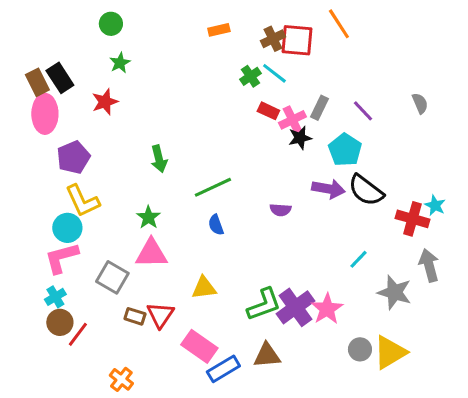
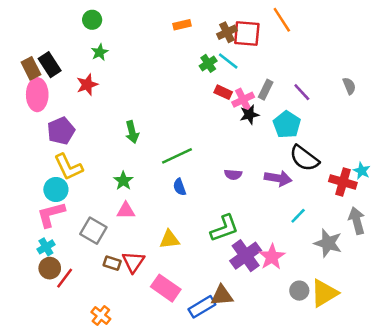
purple arrow: (328, 189) -> (278, 178), moved
pink triangle: (151, 253) -> (126, 211), size x0.7
green L-shape: (264, 304) -> (224, 228), moved
blue rectangle: (223, 369) -> (202, 307), moved

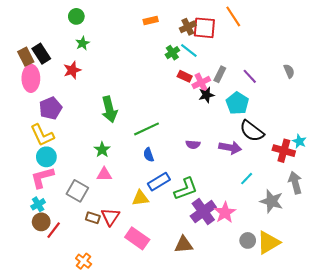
green arrow: (132, 132) -> (109, 109), size x1.4
yellow L-shape: (68, 167) -> (42, 135), moved
blue rectangle: (202, 307) -> (159, 182), moved

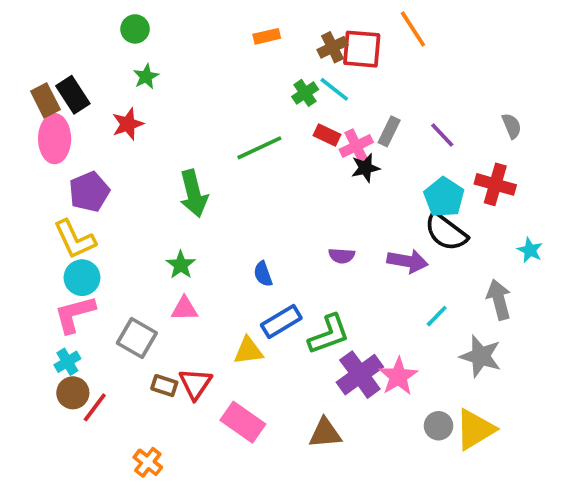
cyan pentagon: (237, 103) -> (444, 197), moved
green line: (147, 129) -> (259, 148), moved
red cross: (284, 151) -> (495, 184), moved
gray arrow: (295, 183) -> (499, 300), moved

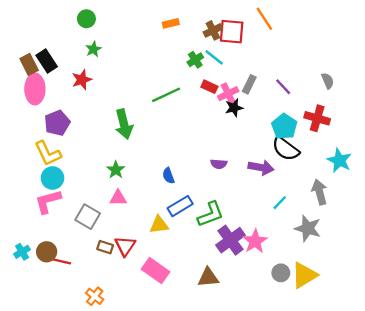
cyan star: (530, 250) -> (339, 160), size x1.5
cyan cross: (67, 362) -> (22, 252), moved
red line: (95, 407) -> (61, 261), turned 66

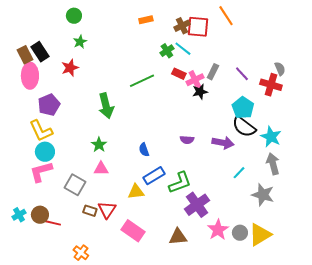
red cross: (317, 118) -> (271, 85), moved
cyan star: (339, 160) -> (271, 137), moved
pink star: (255, 241) -> (218, 230), moved

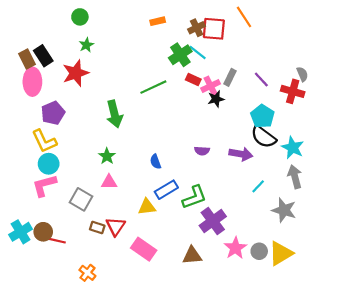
green cross: (167, 51) -> (180, 55), size x1.5
red star: (70, 68) -> (76, 73), size x1.4
cyan cross: (19, 215) -> (21, 232), size x1.5

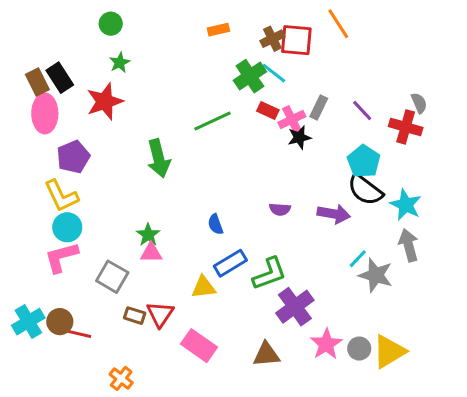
green star: (107, 156) -> (148, 235), moved
gray star: (284, 210) -> (376, 275), moved

